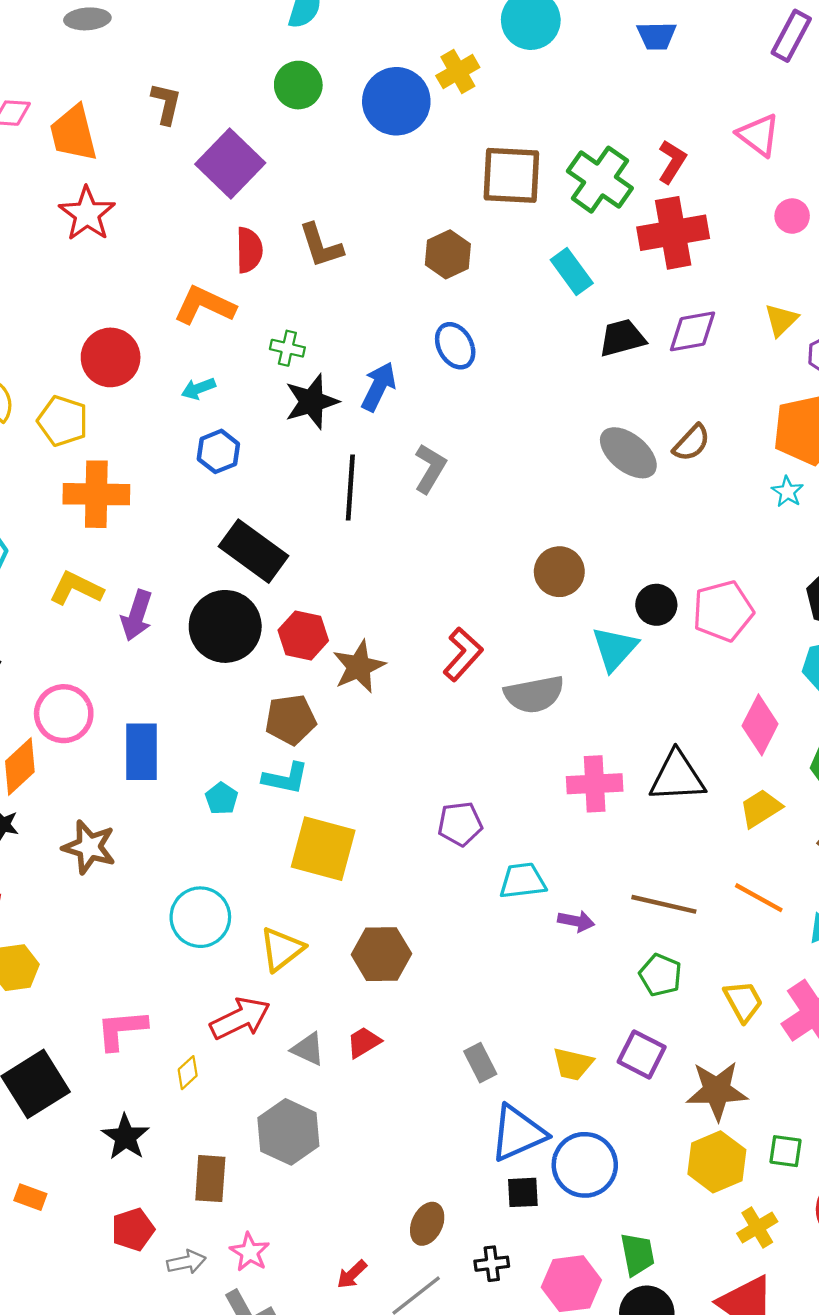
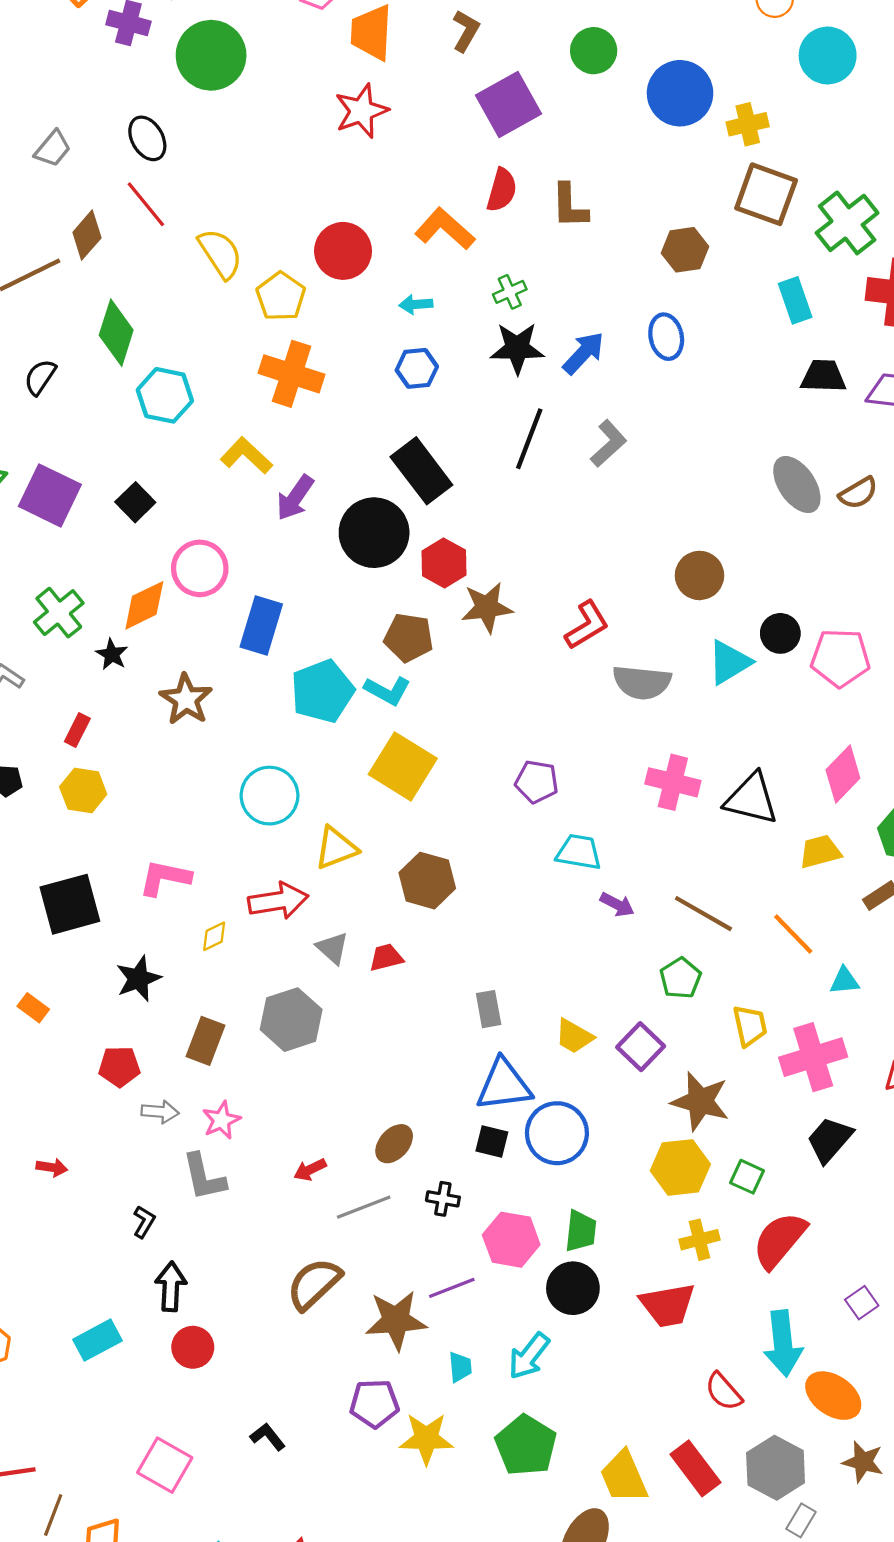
yellow cross: (458, 72) -> (748, 124), moved
green cross: (287, 348) -> (510, 292), turned 36
cyan pentagon: (221, 798) -> (322, 691), size x2.0

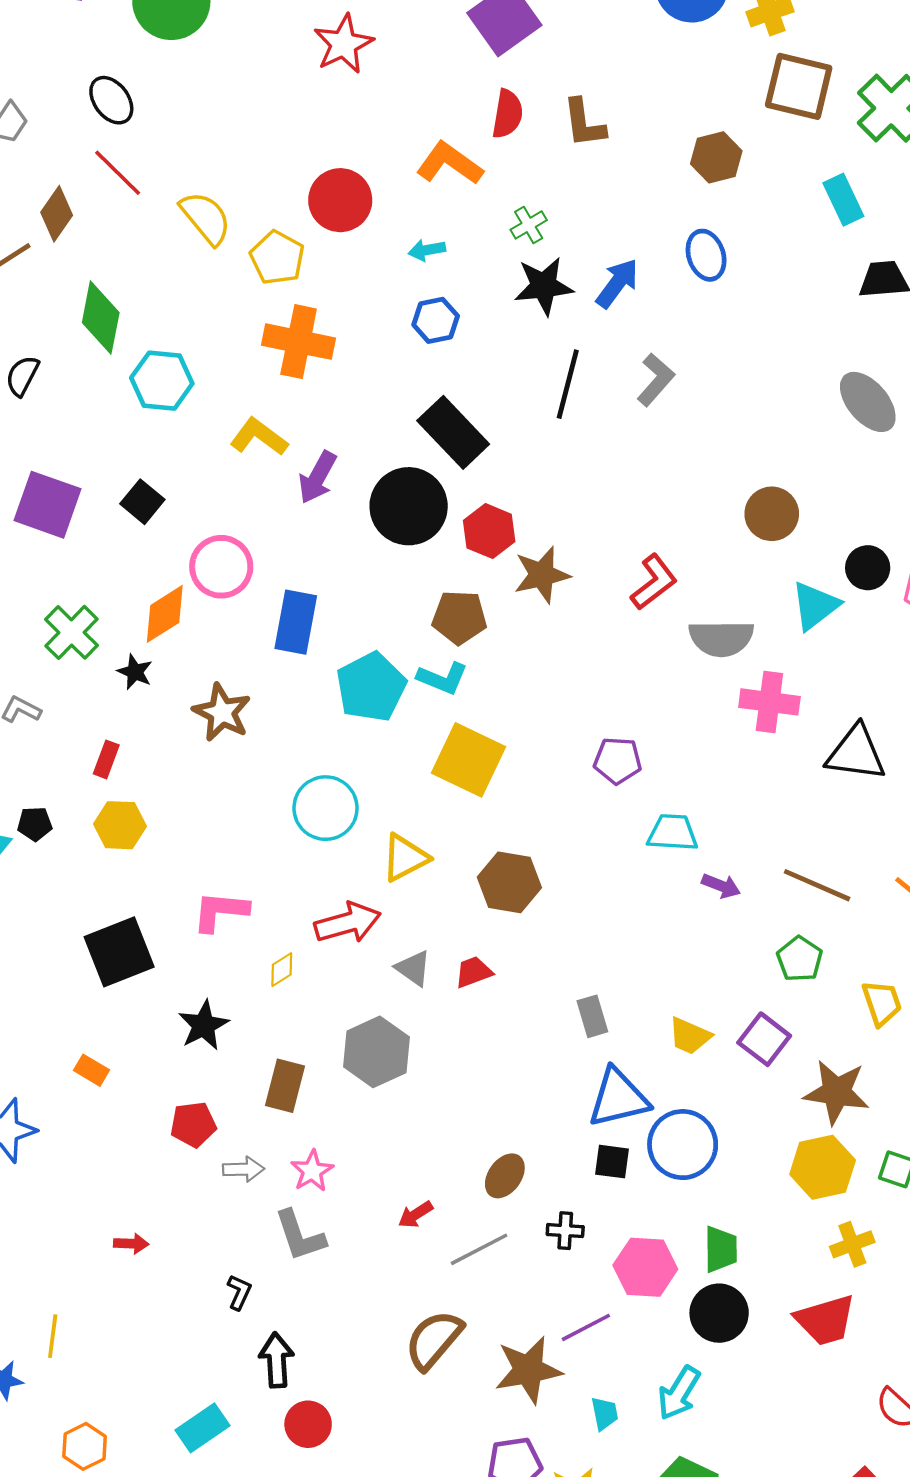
pink cross: (673, 782) -> (769, 702), moved

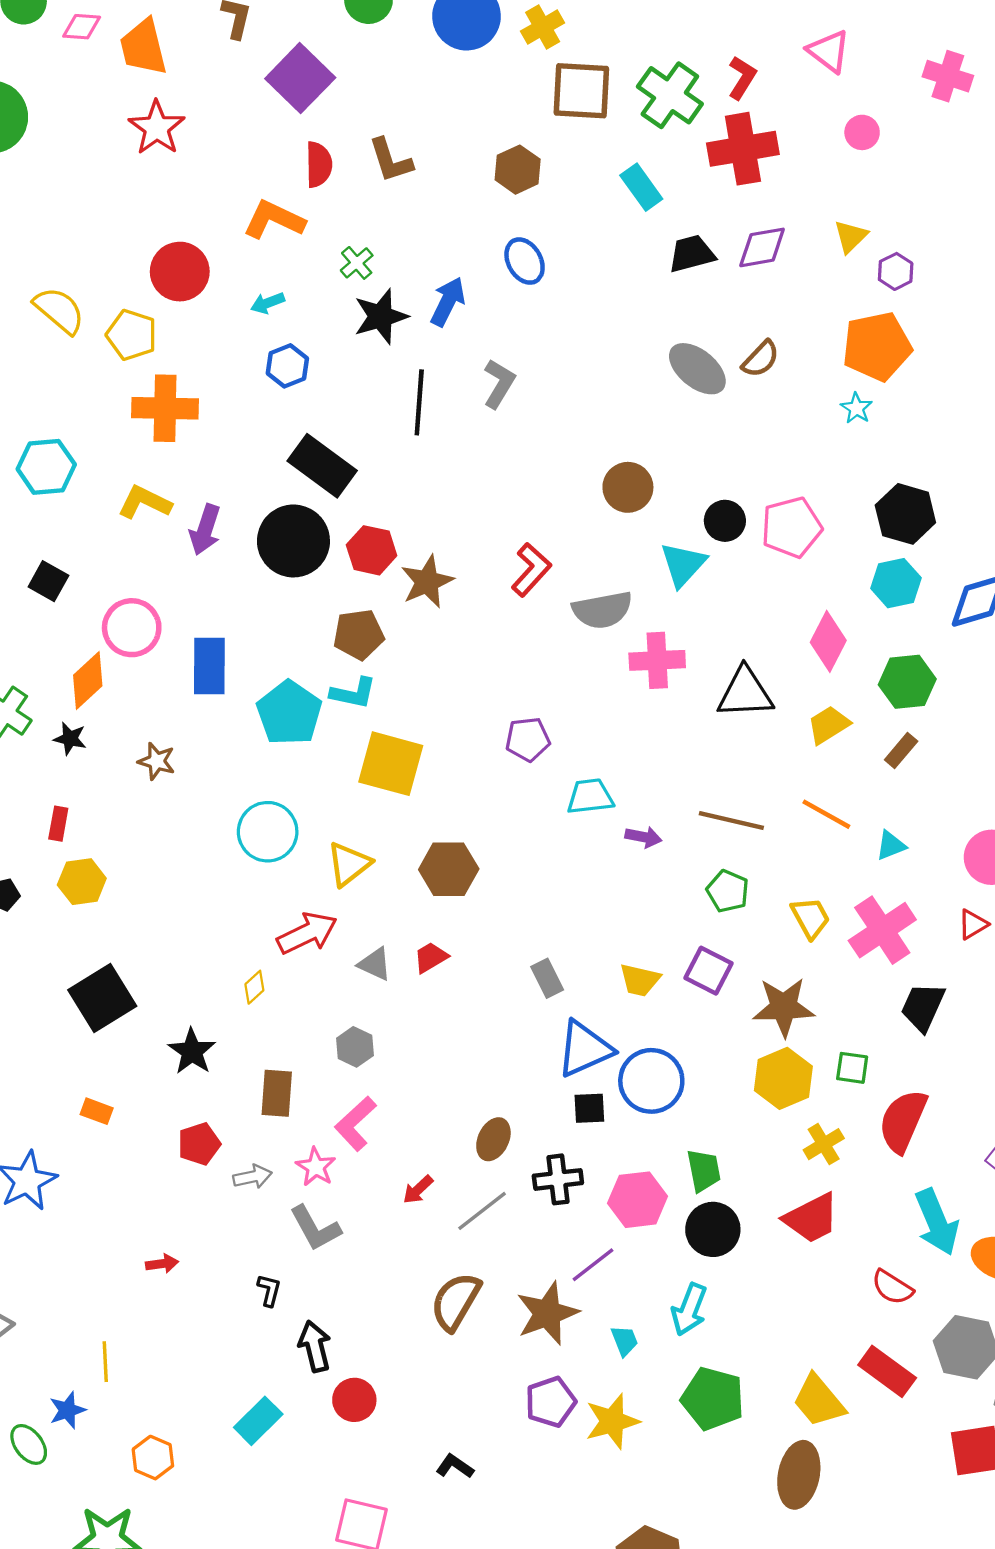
brown star: (222, 712) -> (157, 761), size x0.7
pink L-shape: (220, 911) -> (355, 1124), moved, turned -38
gray hexagon: (376, 1052) -> (355, 1047), size x0.6
black cross: (565, 1231) -> (558, 1179), size x1.4

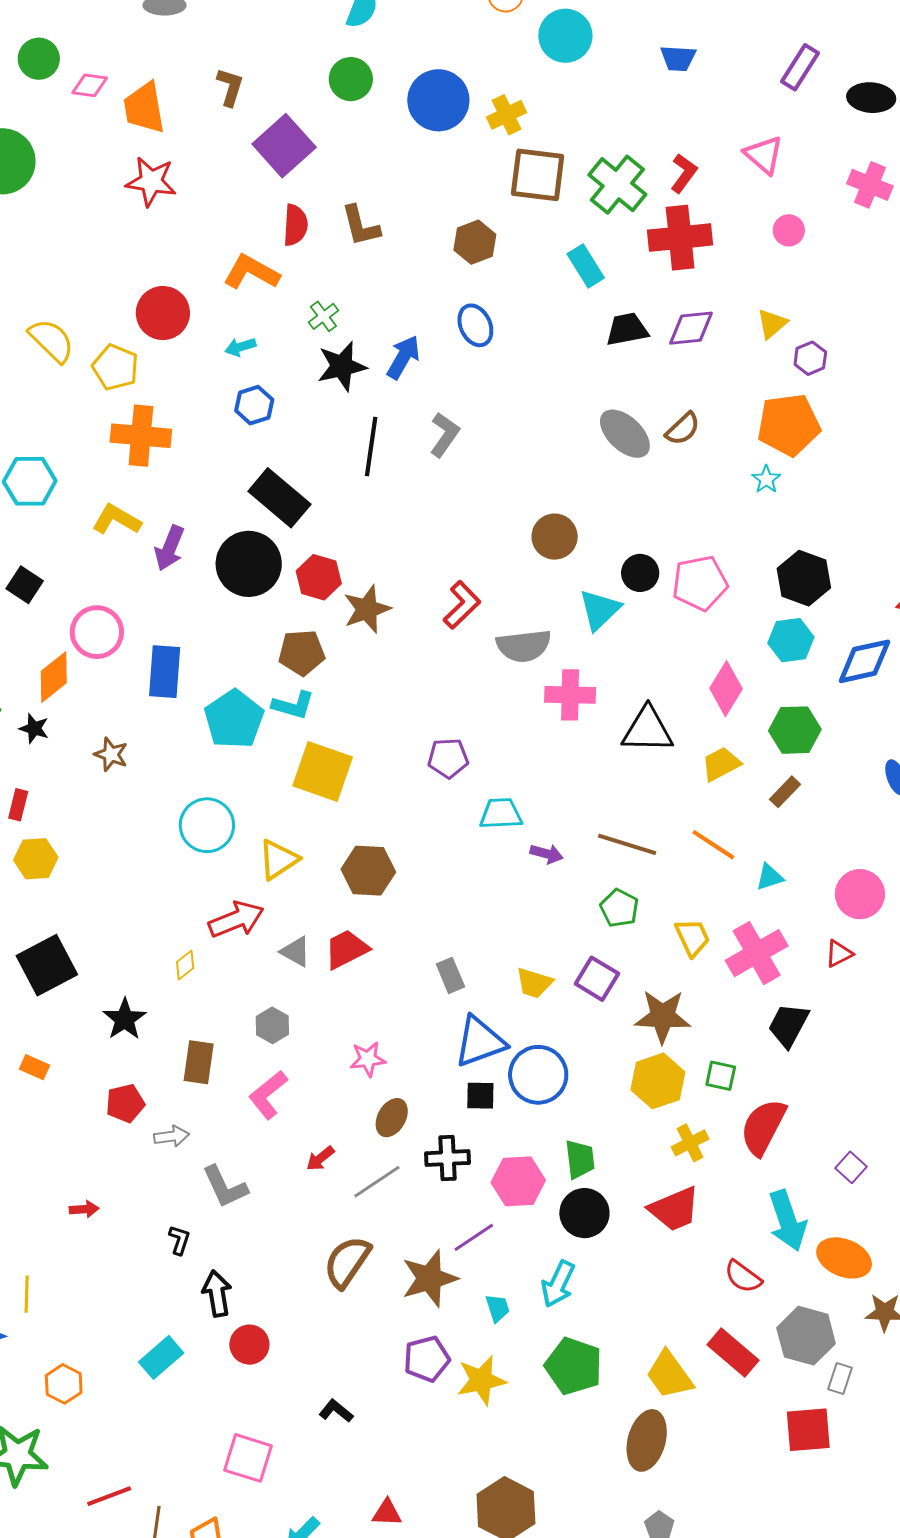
red star: (157, 128) -> (151, 182), turned -30
red trapezoid: (431, 957) -> (346, 949), size x1.4
pink star: (316, 1167) -> (368, 1059), moved, turned 30

